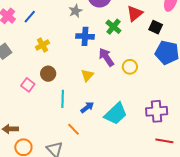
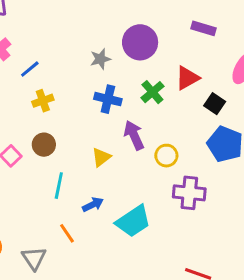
blue line: (30, 17) -> (30, 69), moved
purple cross: (157, 111) -> (189, 193), moved

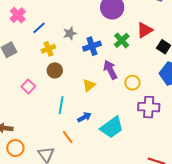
gray star: (100, 59) -> (70, 33), moved
blue cross: (108, 99) -> (92, 46), turned -30
brown circle: (44, 145) -> (55, 70), moved

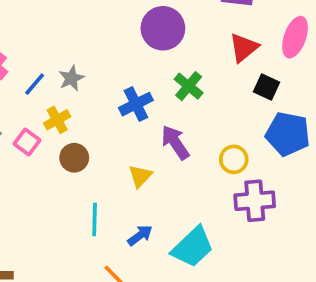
red triangle: (145, 30) -> (244, 48), moved
gray star: (70, 33) -> (71, 78), moved
yellow circle: (132, 83) -> (234, 159), moved
pink square: (28, 87) -> (27, 142), moved

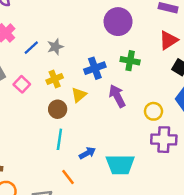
green cross: (189, 86) -> (130, 61), turned -36
yellow cross: (57, 120) -> (55, 79), moved
brown circle: (74, 158) -> (58, 109), moved
yellow triangle: (140, 176) -> (79, 95), moved
cyan trapezoid: (193, 247) -> (120, 165), turned 36

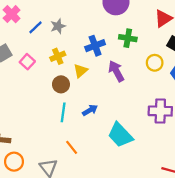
yellow circle: (153, 111) -> (155, 63), moved
blue arrow: (87, 153) -> (90, 110), moved
cyan trapezoid: (120, 165) -> (120, 135), turned 48

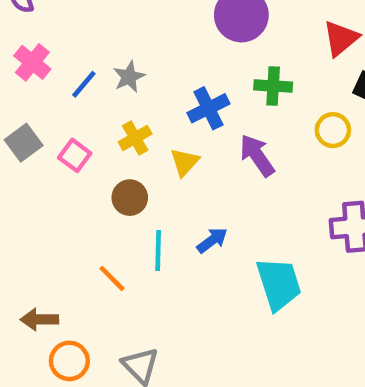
brown circle: (61, 84) -> (130, 198), moved
cyan trapezoid: (120, 135) -> (279, 284), turned -148
orange line: (72, 147) -> (112, 278), moved

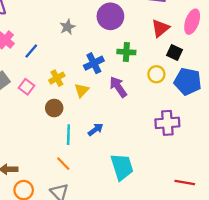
gray star: (129, 77) -> (68, 27), moved
orange line: (112, 278) -> (63, 164), moved
cyan trapezoid: (279, 284) -> (122, 167), moved

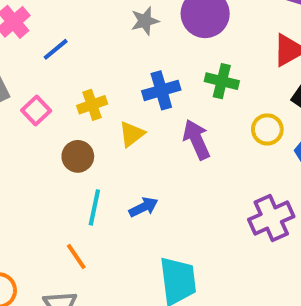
gray star: (68, 27) -> (145, 21), moved
purple cross: (167, 123) -> (271, 218), turned -30

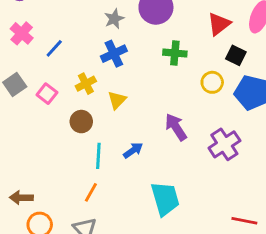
blue cross: (161, 90) -> (114, 54), moved
purple arrow: (196, 140) -> (176, 127), moved
orange line: (76, 257) -> (91, 192), turned 72

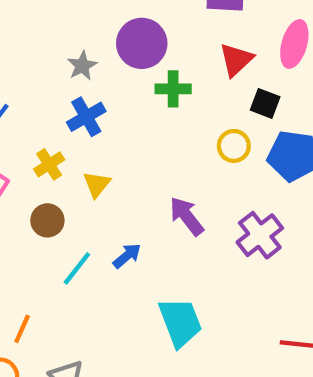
green cross: (175, 53) -> (173, 89), moved
cyan line: (98, 156) -> (77, 268), turned 40
orange line: (91, 192) -> (22, 329), moved

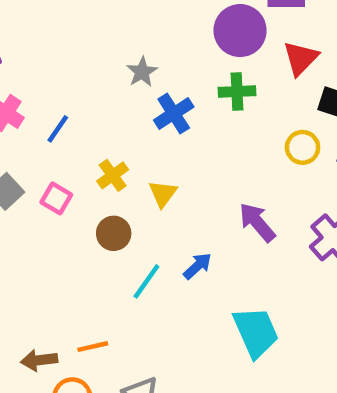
purple circle: (142, 43) -> (240, 31), moved
blue cross: (86, 117) -> (174, 113), moved
orange line: (22, 329) -> (93, 347), turned 56

